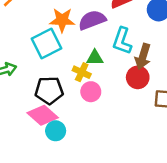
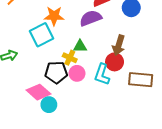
purple semicircle: (92, 20) -> (91, 18), moved
cyan L-shape: (122, 41) -> (102, 74), moved
black pentagon: (49, 90) -> (56, 72), moved

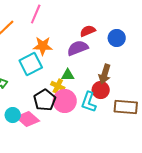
black pentagon: (56, 72) -> (45, 100), turned -30
pink circle: (77, 73) -> (65, 101), size x1.5
cyan circle: (49, 105) -> (13, 115), moved

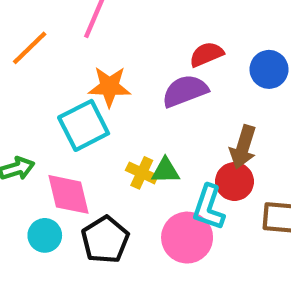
green triangle: (68, 75) -> (166, 171), moved
black pentagon: (45, 100) -> (105, 240), moved
pink circle: (65, 101) -> (187, 238), moved
pink diamond: (28, 119) -> (68, 194), moved, turned 35

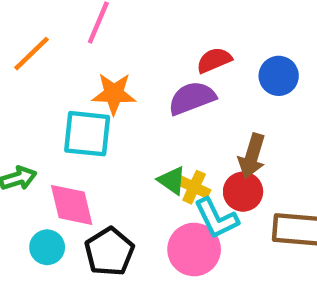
cyan square: (84, 125) -> (87, 134), turned 33
green triangle: (166, 171) -> (172, 180), turned 36
yellow cross: (142, 173) -> (194, 187), moved
cyan L-shape: (209, 207) -> (216, 218), turned -45

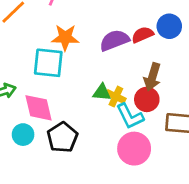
red semicircle: (214, 60) -> (143, 35), moved
green triangle: (172, 180) -> (102, 92), turned -30
pink circle: (194, 250) -> (134, 149), moved

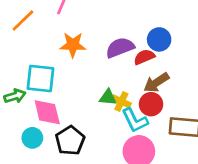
blue circle: (169, 26) -> (159, 39), moved
red semicircle: (143, 35) -> (144, 57), moved
cyan square: (48, 63) -> (40, 79), moved
brown arrow: (152, 77) -> (156, 83), turned 40

